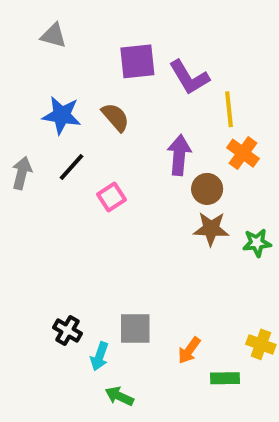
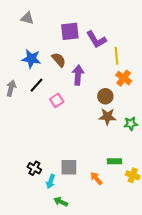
purple arrow: (179, 155) -> (78, 75), moved
orange arrow: (189, 350) -> (96, 178), turned 104
green rectangle: (225, 378) -> (114, 161), moved

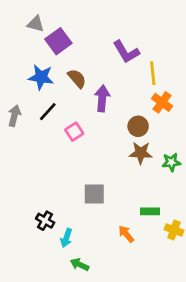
purple square: (70, 31) -> (58, 41), moved, turned -30
gray square: (69, 167) -> (94, 194), moved

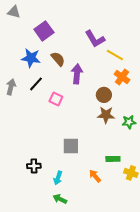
gray triangle: (36, 24) -> (14, 12), moved
yellow line: (153, 73) -> (115, 55), turned -54
pink square: (74, 132) -> (56, 99), turned -32
black cross: (45, 221) -> (34, 166), turned -32
cyan arrow: (66, 238) -> (58, 178), moved

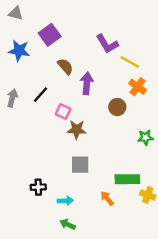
blue star: (31, 58) -> (19, 51), moved
brown star: (106, 115) -> (77, 130), moved
green rectangle: (113, 159) -> (127, 179), size x1.5
cyan arrow: (58, 178) -> (65, 201), turned -112

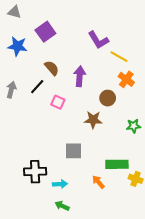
brown semicircle: (65, 66) -> (52, 68), moved
brown star: (77, 130) -> (93, 120), moved
black cross: (38, 187) -> (35, 172), size x1.5

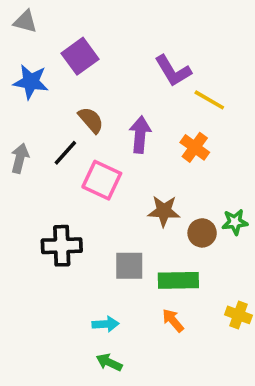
orange cross: (126, 79) -> (195, 147), moved
brown circle: (108, 98) -> (202, 233), moved
pink square: (58, 102) -> (102, 180), size x1.5
green rectangle: (117, 164) -> (178, 280), moved
black cross: (35, 172) -> (62, 246), moved

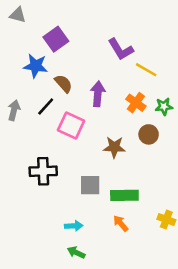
blue star: (31, 82) -> (36, 66), moved
green star: (235, 222) -> (164, 106), moved
brown circle: (202, 233) -> (149, 134), moved

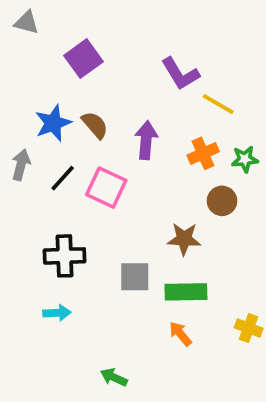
blue star: (36, 66) -> (53, 123), moved, turned -30
orange cross: (136, 103) -> (203, 153), turned 30
black line: (46, 106) -> (63, 178), moved
brown star: (114, 147) -> (184, 239), moved
cyan arrow: (74, 226) -> (57, 313), moved

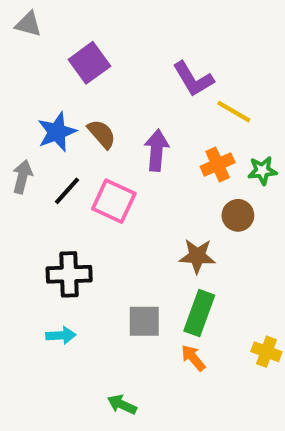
gray square: (135, 277) -> (144, 321), moved
green rectangle: (186, 292) -> (199, 313), turned -69

